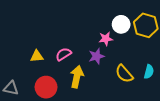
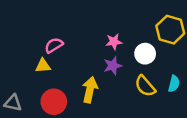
white circle: (121, 24) -> (145, 54), moved
pink star: (106, 39) -> (114, 42), moved
pink semicircle: (63, 54) -> (54, 45), moved

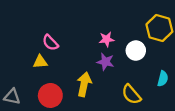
pink semicircle: (54, 45) -> (50, 43), turned -102
purple star: (113, 66) -> (105, 62), turned 30
yellow semicircle: (145, 86) -> (131, 94), moved

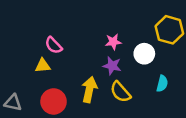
cyan semicircle: (163, 79) -> (162, 84), moved
yellow semicircle: (131, 94) -> (120, 92), moved

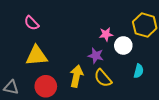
pink star: (113, 42) -> (106, 34), moved
pink semicircle: (54, 45) -> (32, 23), moved
yellow triangle: (43, 66) -> (37, 56), size x1.6

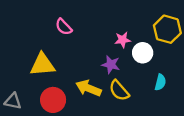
pink semicircle: (32, 23) -> (64, 27), moved
yellow arrow: (76, 76) -> (88, 88), turned -80

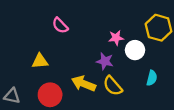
yellow triangle: (42, 65) -> (40, 61), size x0.7

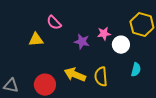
yellow triangle: (40, 61) -> (36, 40), moved
purple star: (105, 61) -> (82, 42), moved
yellow semicircle: (113, 86) -> (101, 77), turned 36

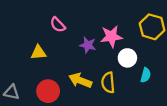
pink star: (104, 34) -> (111, 36), size x1.5
yellow triangle: (36, 40) -> (38, 53), moved
white circle: (121, 45) -> (127, 58), moved

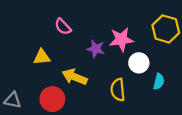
yellow arrow: (80, 80) -> (75, 77), moved

